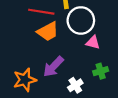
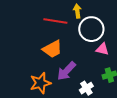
orange trapezoid: (48, 31) -> (52, 49), moved

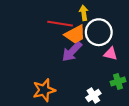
orange trapezoid: (52, 49) -> (75, 34), moved
purple arrow: (66, 71) -> (72, 52), moved

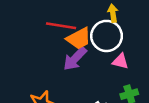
yellow arrow: (84, 13) -> (113, 13), moved

